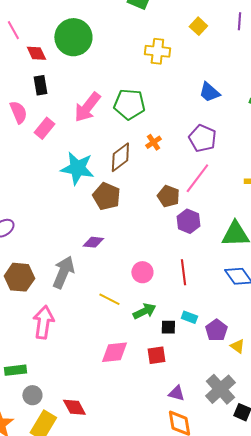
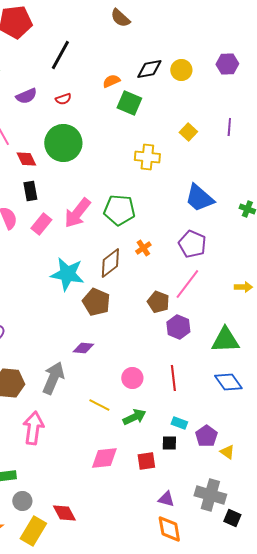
blue trapezoid: (209, 92) -> (199, 198), size x1.4
pink rectangle: (44, 128) -> (41, 224), moved
black square: (168, 327) -> (169, 443), moved
gray cross: (220, 389) -> (210, 495), turned -32

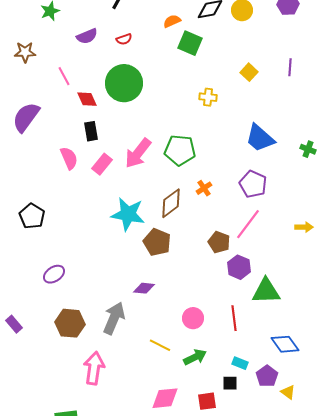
yellow cross: (147, 157) -> (208, 97), size x0.7
green triangle: (225, 340) -> (266, 291), moved
blue diamond: (228, 382) -> (285, 344), moved

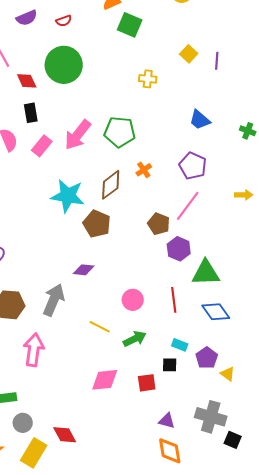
purple line: (290, 67) -> (217, 61), moved
blue trapezoid: (260, 138) -> (200, 120), size x0.7
yellow arrow: (304, 227) -> (244, 195), moved
blue diamond: (285, 344) -> (216, 312), moved

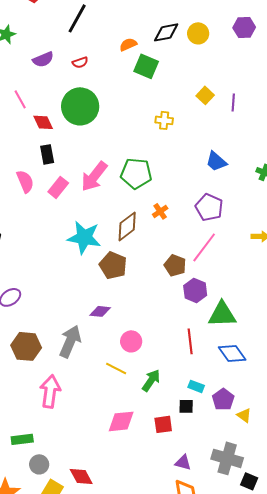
pink circle: (133, 300) -> (131, 341), moved
green arrow: (135, 339) -> (151, 380), turned -30

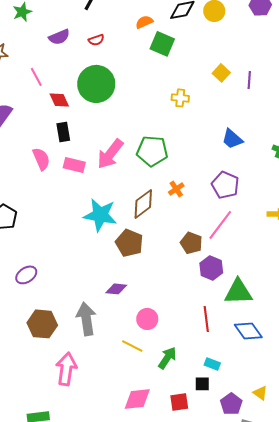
pink rectangle: (58, 187) -> (74, 165), turned 65
gray arrow: (70, 341) -> (86, 319), turned -32
purple pentagon: (223, 399) -> (231, 404), moved

